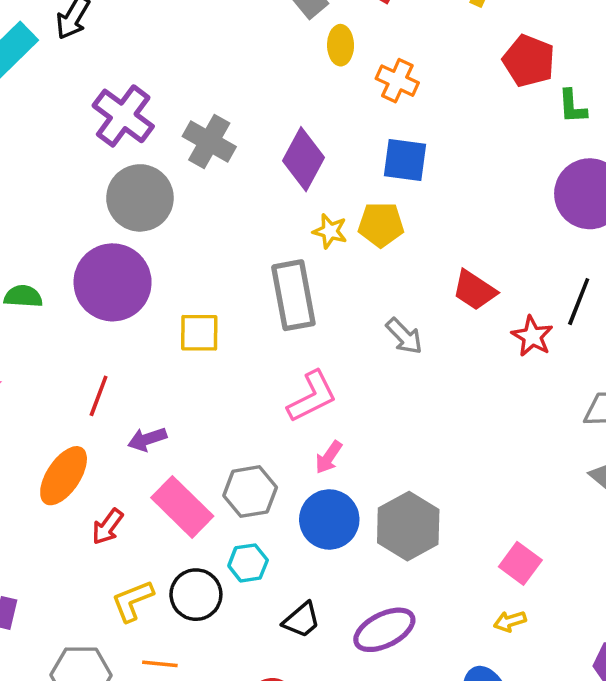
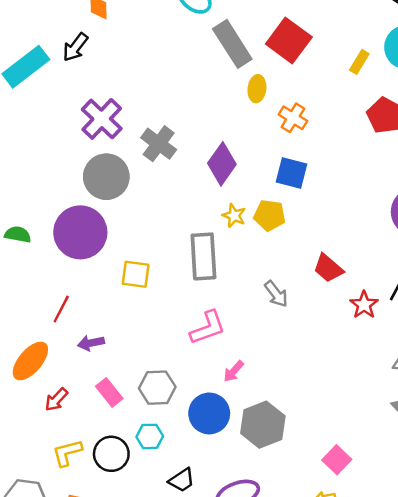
pink arrow: (329, 457) -> (234, 371), moved
pink rectangle: (182, 507) -> (109, 392), size x0.7

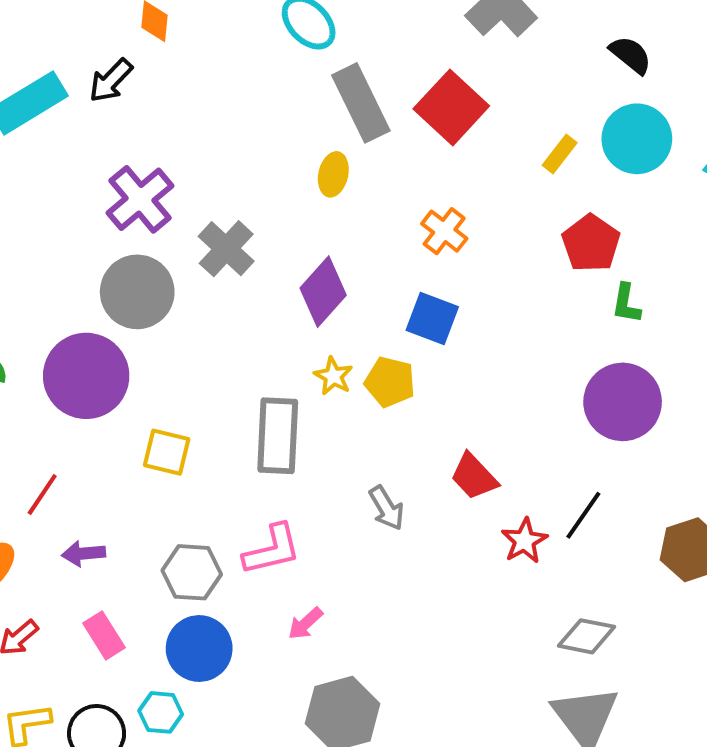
yellow ellipse: (257, 89) -> (333, 174), moved
gray hexagon: (157, 388) -> (192, 572), moved
blue circle: (209, 413) -> (199, 648), moved

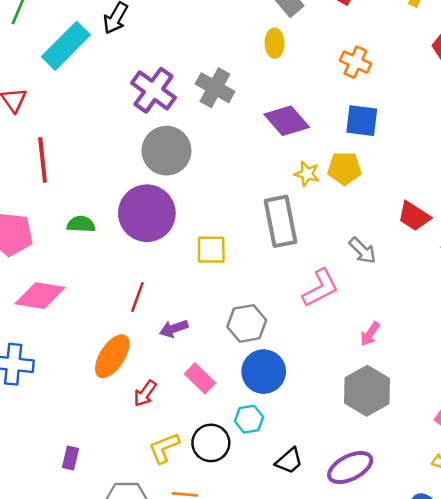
gray cross: (226, 249) -> (215, 88), moved
purple diamond: (323, 292) -> (287, 121), turned -69
pink L-shape: (272, 550) -> (320, 288), moved
pink arrow: (305, 623) -> (370, 334), moved

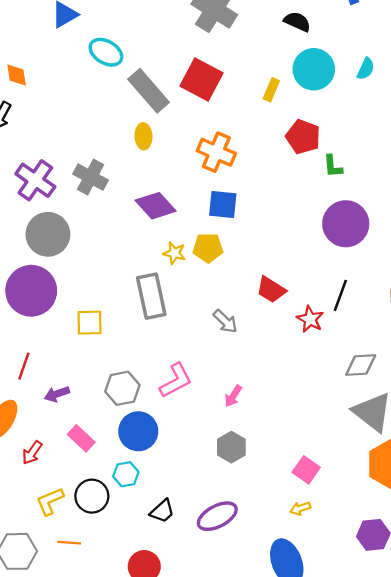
orange cross: (355, 62) -> (216, 152), size x1.4
pink L-shape: (320, 288) -> (176, 381), moved
gray hexagon: (367, 391) -> (231, 447), size x0.7

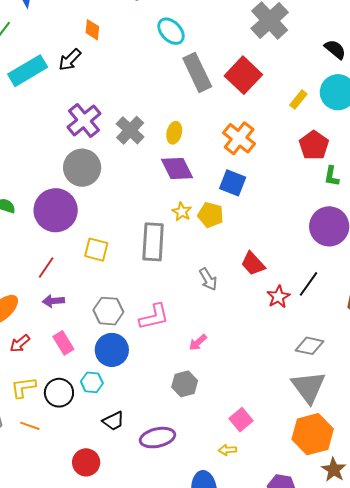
yellow ellipse: (143, 136) -> (174, 133), moved
red line: (24, 366) -> (46, 267), moved

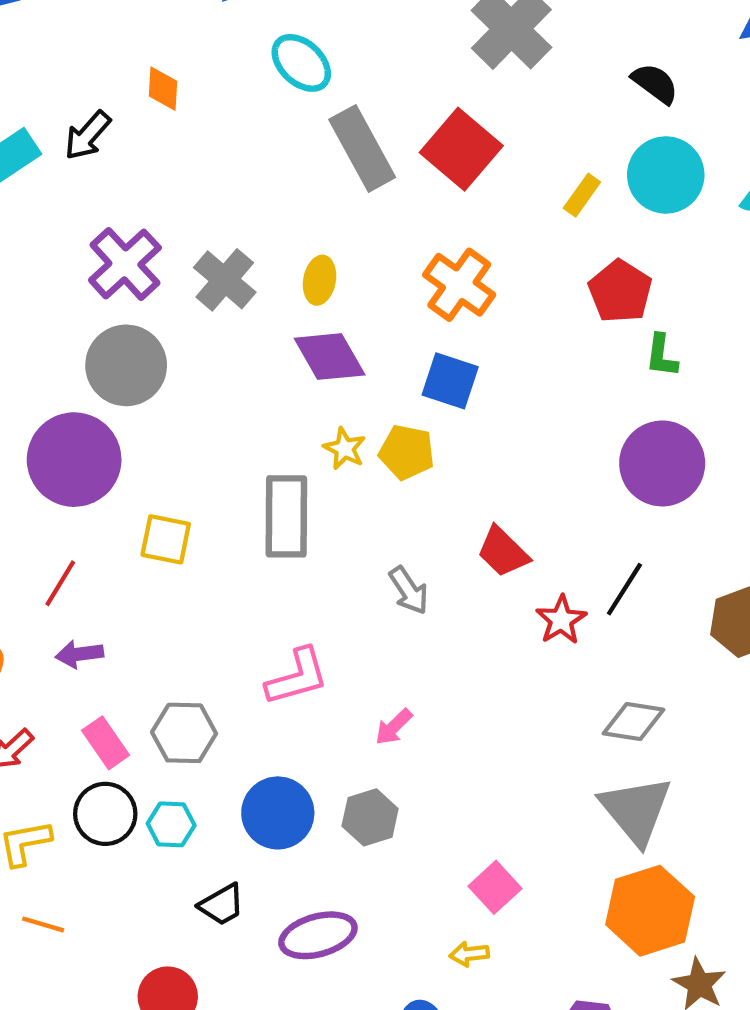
orange diamond: (92, 30) -> (163, 89), moved
gray hexagon: (108, 311) -> (184, 733), moved
blue circle: (112, 350) -> (278, 813), moved
black circle: (59, 393) -> (105, 814), moved

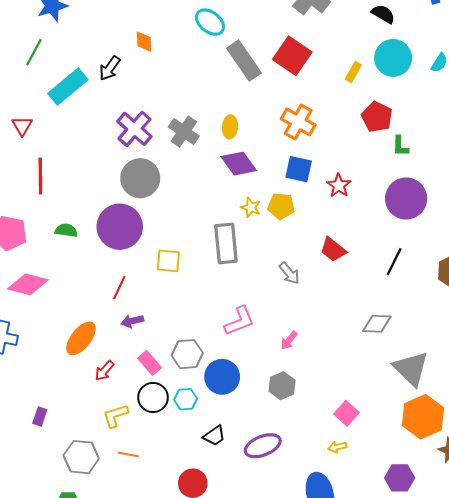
red star: (561, 620) -> (339, 186), moved
gray diamond: (633, 722) -> (377, 324), moved
blue circle: (278, 813) -> (222, 377), moved

